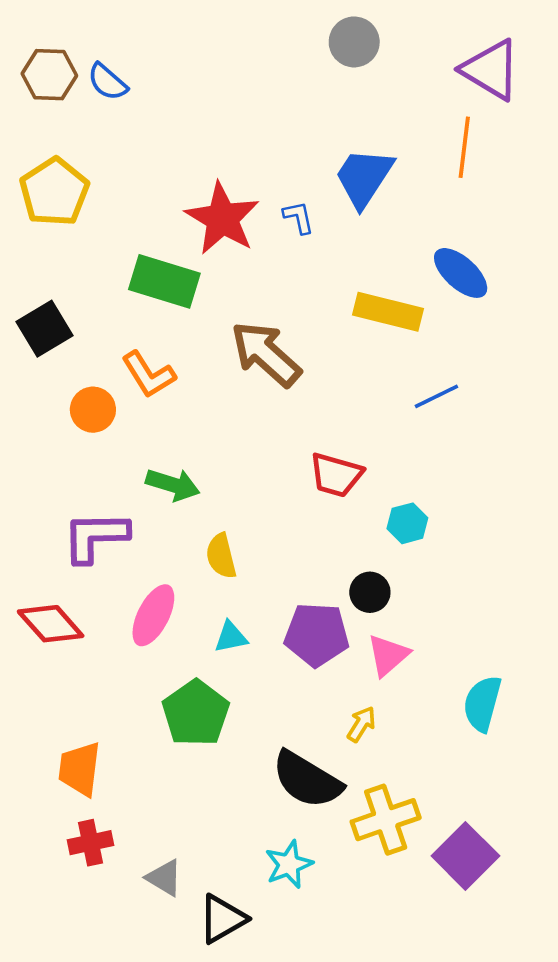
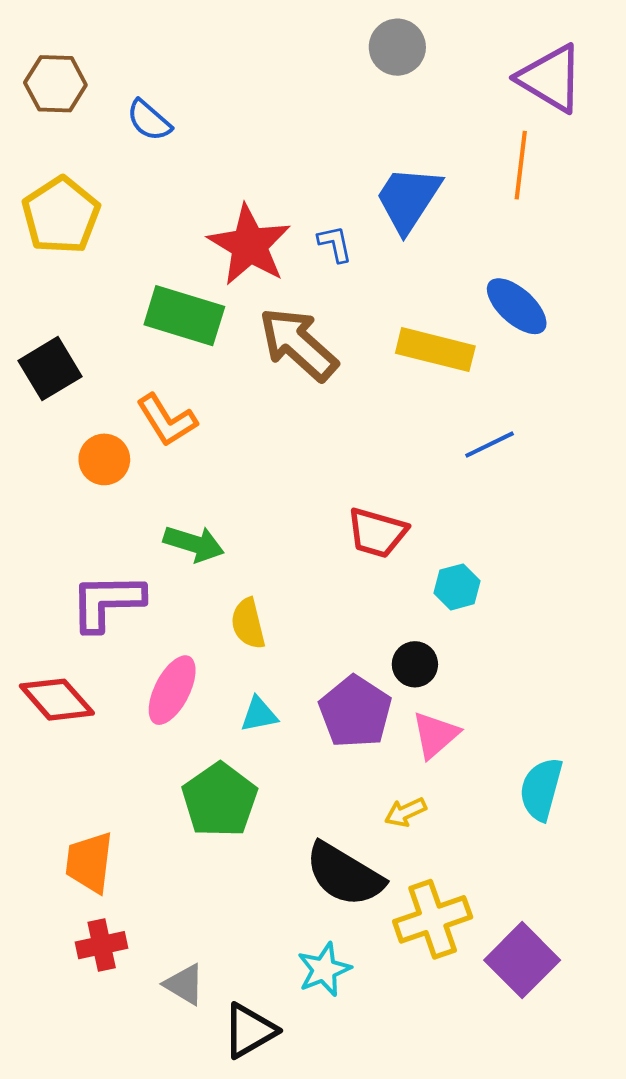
blue semicircle: (107, 82) -> (149, 120), moved
brown arrow: (266, 354) -> (298, 344), moved
purple pentagon: (317, 635) -> (355, 712), turned 30
yellow arrow: (361, 724) -> (405, 812), turned -147

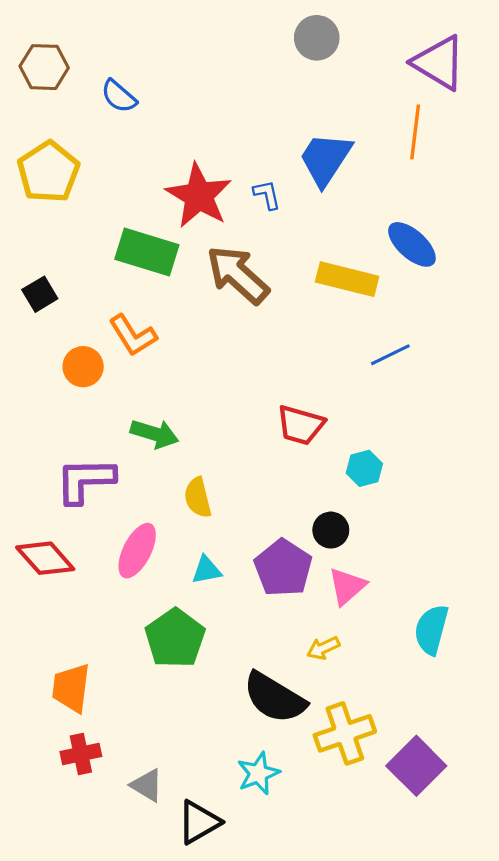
black square: (50, 369) -> (40, 294), size x0.7

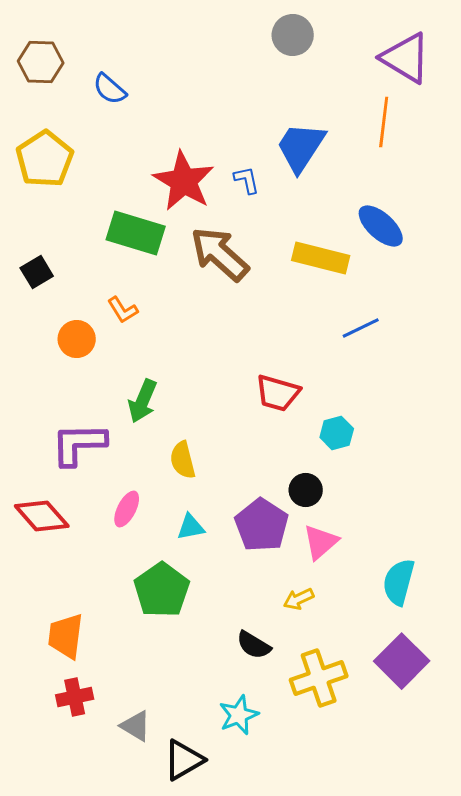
orange L-shape: (133, 335) -> (123, 310), size x0.7
green arrow: (154, 434) -> (143, 401), turned 96
pink ellipse: (137, 551) -> (127, 509), size x0.7
black semicircle: (275, 698) -> (254, 645), size x0.6
purple square: (416, 766) -> (402, 661), moved

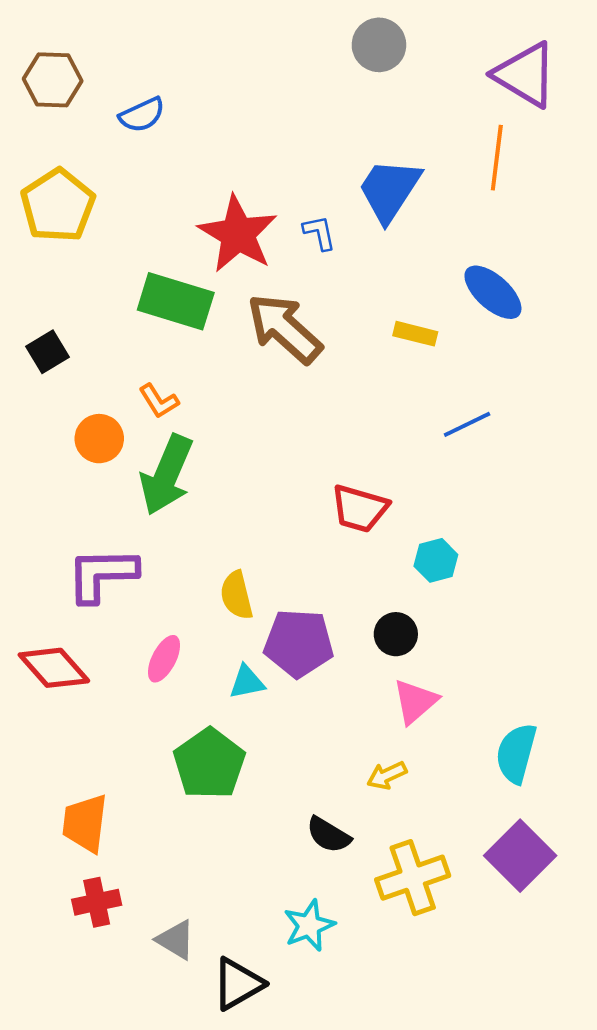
blue semicircle: (110, 89) -> (142, 115), turned -66
yellow rectangle: (321, 258) -> (415, 334), size x0.6
green arrow: (143, 401) -> (167, 475), moved, size x1.4
purple pentagon: (262, 525) -> (299, 643), moved, turned -30

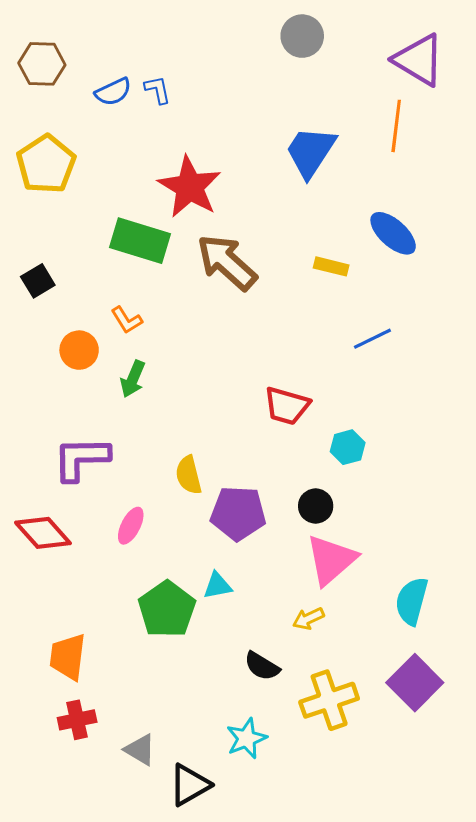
blue L-shape: (319, 233) -> (158, 90), moved
green arrow: (167, 475) -> (133, 379), size x0.6
cyan triangle: (247, 682) -> (217, 586), moved
pink triangle: (415, 701) -> (331, 560), size x1.4

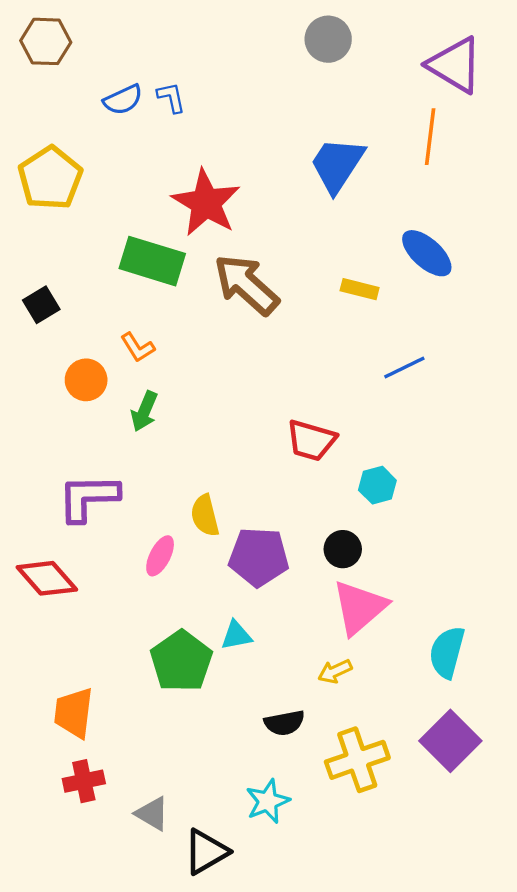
brown hexagon: (42, 64) -> (46, 41), moved
pink ellipse: (131, 526) -> (160, 556), moved
black semicircle: (262, 666) -> (284, 723), turned -42

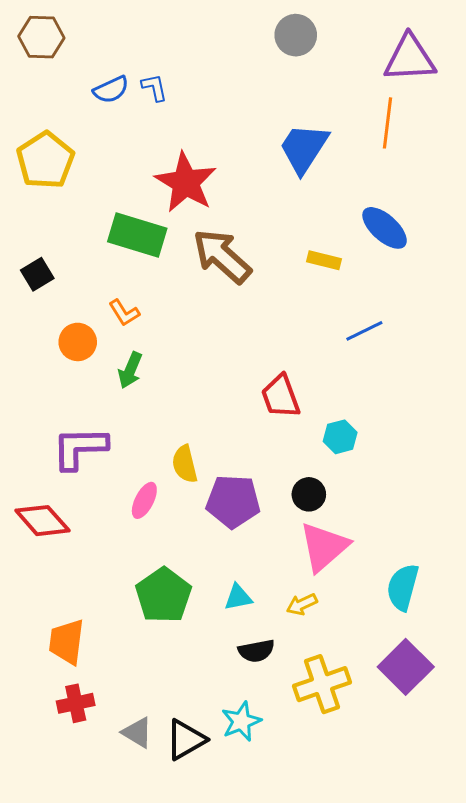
purple triangle: (455, 65) -> (410, 58), turned -34
red trapezoid: (311, 440) -> (281, 396), turned 54
cyan triangle: (236, 635) -> (238, 597), moved
black triangle: (206, 852) -> (186, 740), moved

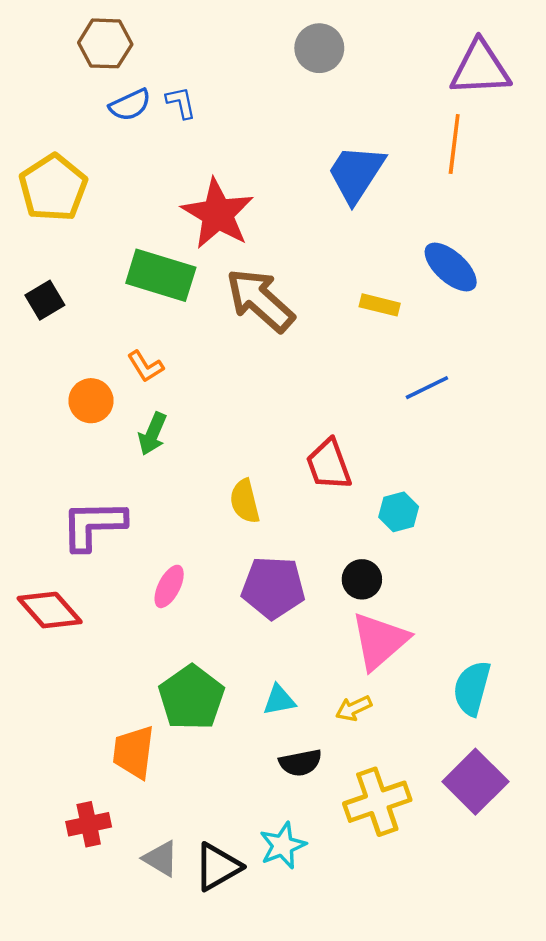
gray circle: (296, 35) -> (319, 48), moved
brown hexagon: (41, 37) -> (105, 43), moved
black square: (37, 274) -> (45, 300), moved
yellow semicircle: (185, 464) -> (245, 501), moved
orange trapezoid: (67, 642) -> (134, 752), moved

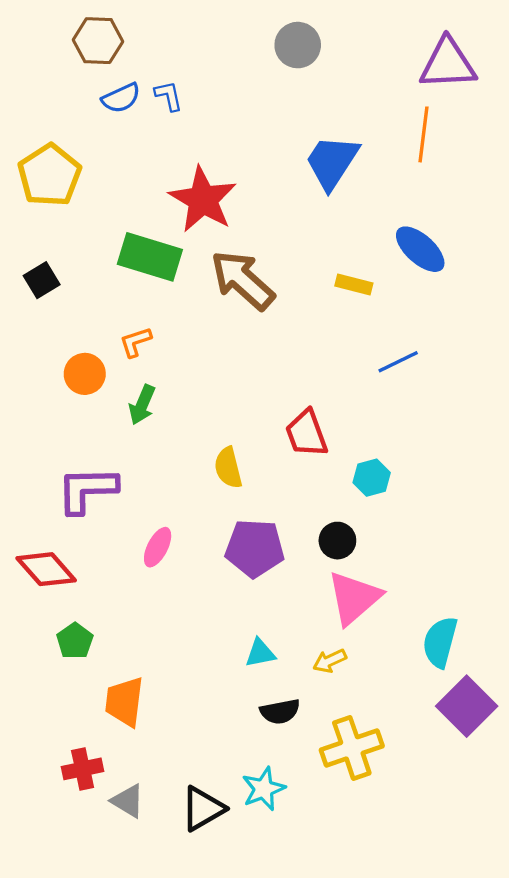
orange L-shape: (145, 366) -> (135, 342), turned 104
green pentagon: (192, 698) -> (75, 641), moved, size x0.6
purple square: (475, 782) -> (467, 706), moved
gray triangle: (161, 859) -> (128, 801), moved

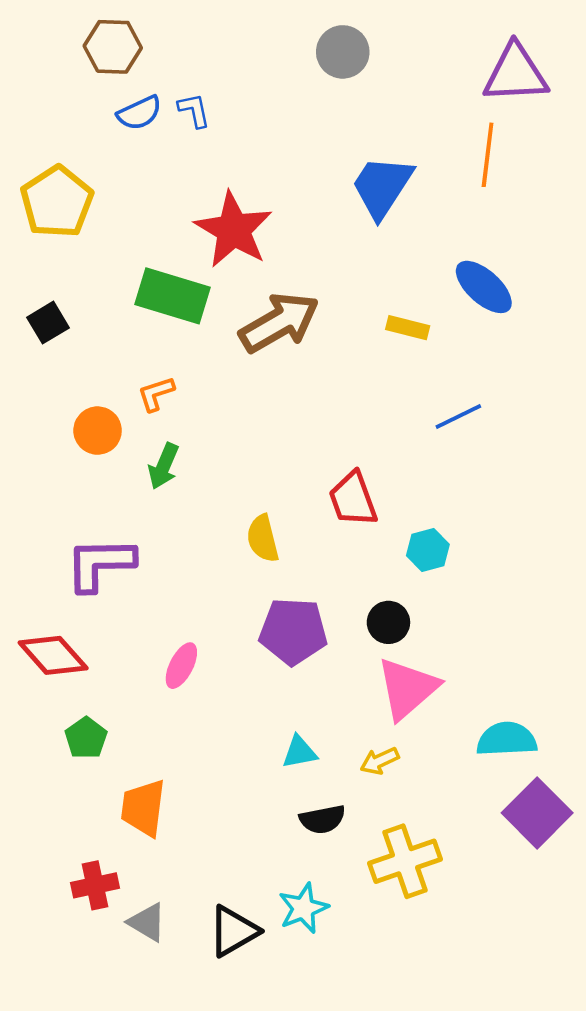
brown arrow: (243, 280) -> (279, 323), turned 108
pink ellipse: (158, 547) -> (181, 666), moved
cyan semicircle: (440, 642) -> (507, 739), turned 72

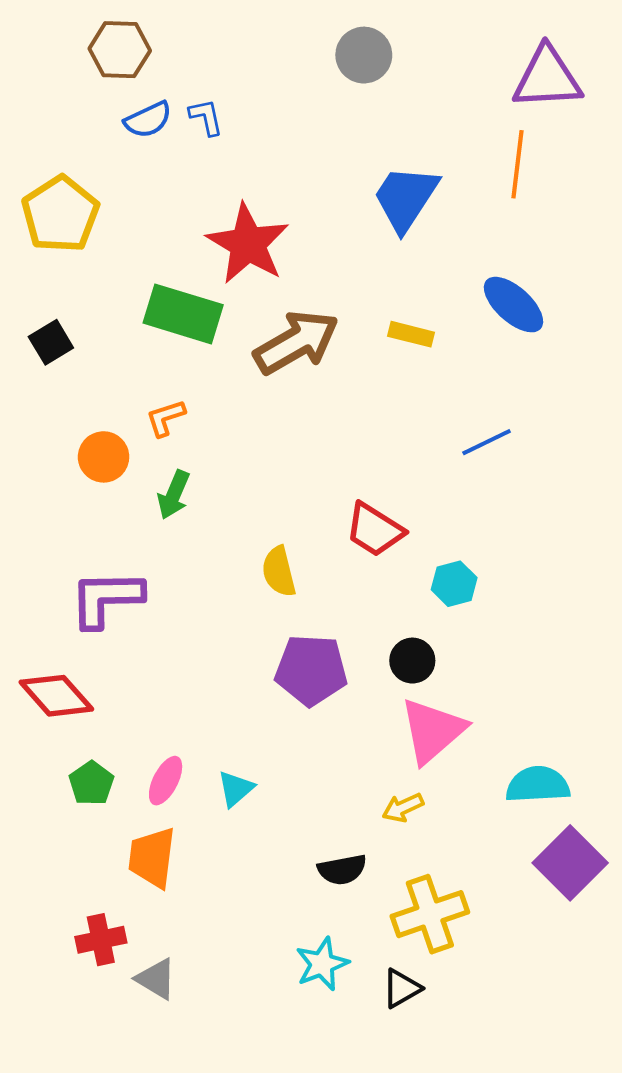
yellow rectangle: (408, 328) -> (411, 334), moved
red trapezoid: (353, 499) -> (375, 530), turned -38
pink ellipse: (181, 666) -> (166, 781), moved
cyan triangle: (300, 752) -> (236, 789), moved, turned -30
black triangle: (233, 931) -> (402, 988), moved, size x0.7

